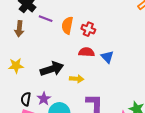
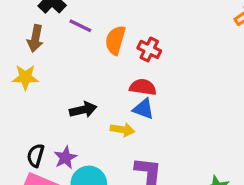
blue triangle: (107, 57) -> (143, 109), moved, turned -32
yellow star: (16, 66) -> (25, 77), moved
black arrow: (52, 69) -> (83, 110), size x0.7

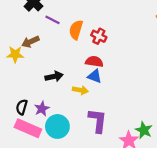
brown arrow: (35, 38) -> (30, 42), moved, turned 54

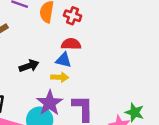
blue triangle: (95, 76) -> (64, 60), moved
purple star: (42, 109) -> (50, 103), moved, size x1.5

